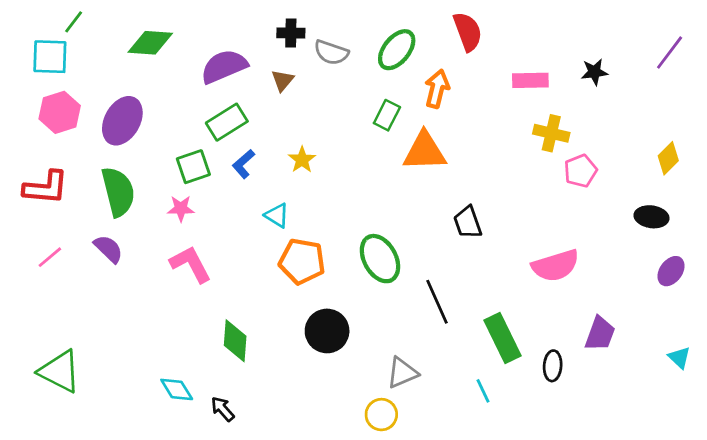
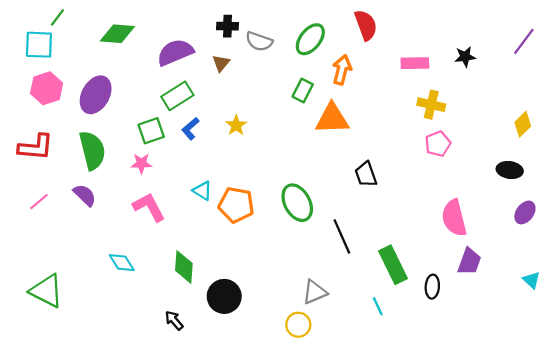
pink pentagon: (580, 171) -> (438, 144), moved
cyan triangle: (277, 215) -> (202, 191), moved
pink semicircle: (555, 266) -> (454, 218), moved, turned 93
black circle: (327, 331) -> (224, 296), moved
cyan diamond: (177, 389) -> (122, 263), moved

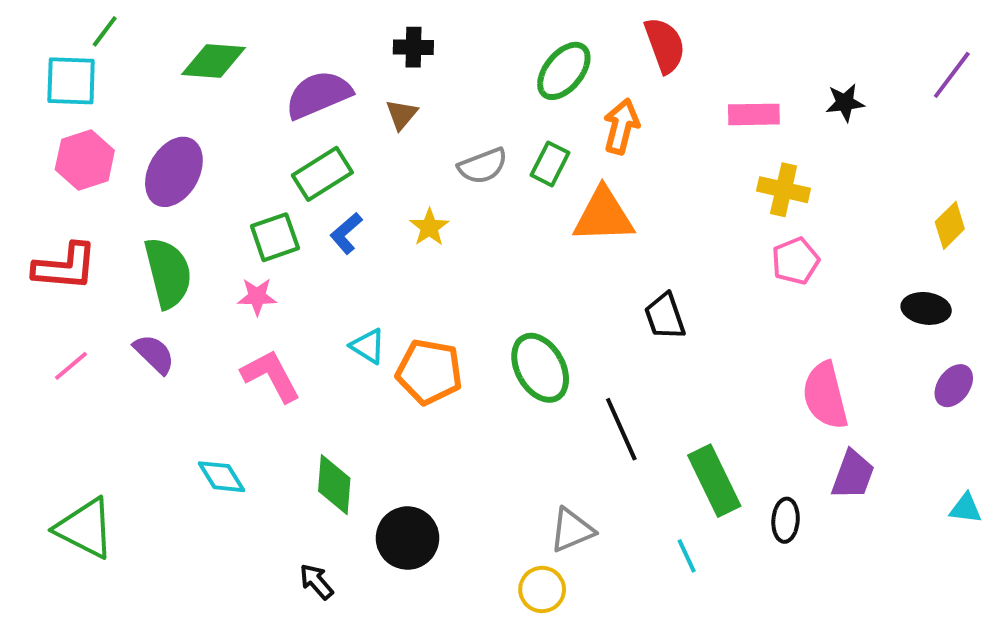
gray semicircle: (259, 41) -> (483, 166), moved, turned -40
cyan triangle: (531, 280) -> (966, 508), turned -36

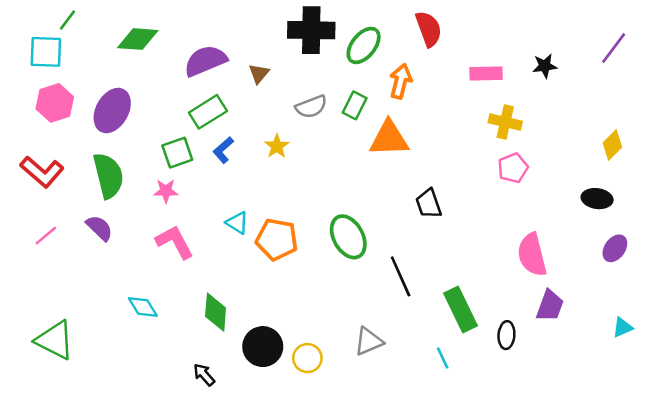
black cross: (413, 47) -> (311, 30), moved, size x1.8
red L-shape: (65, 267) -> (42, 172), turned 36
cyan triangle: (966, 508) -> (623, 327), turned -30
yellow circle: (542, 590) -> (307, 358), moved

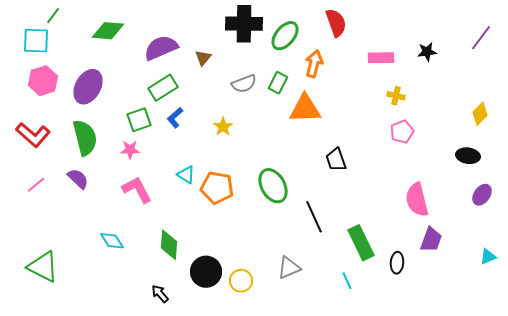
yellow cross: (505, 122) -> (396, 96), size x0.7
yellow star: (277, 146) -> (223, 127), moved

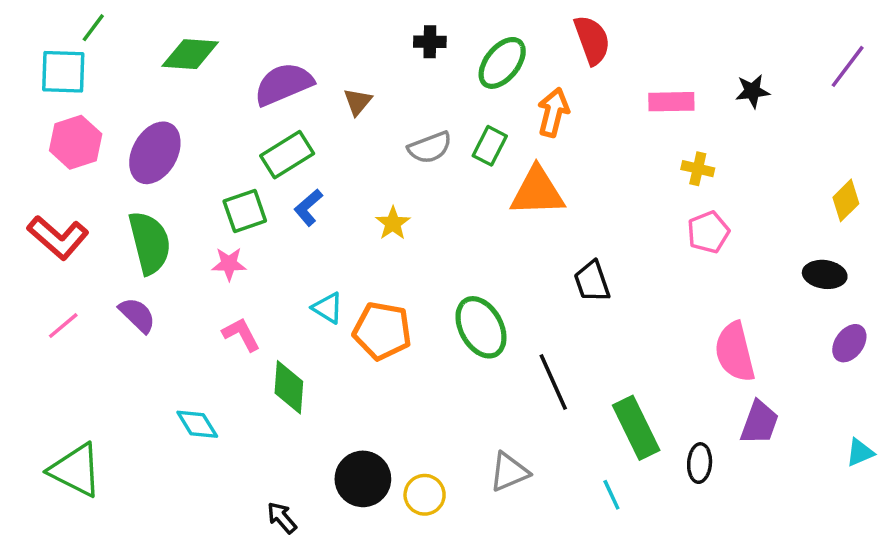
black cross: (244, 24) -> (430, 42), size x0.5
pink L-shape: (137, 190) -> (241, 334), size x0.7
green diamond: (169, 245) -> (289, 387), moved

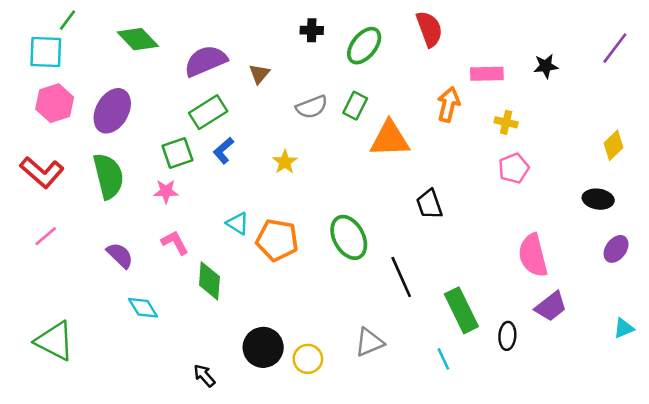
green diamond: (190, 54) -> (138, 39), turned 42
orange arrow: (553, 112) -> (449, 104), moved
purple semicircle: (137, 315) -> (120, 255), moved
purple trapezoid: (759, 423) -> (551, 306), turned 32

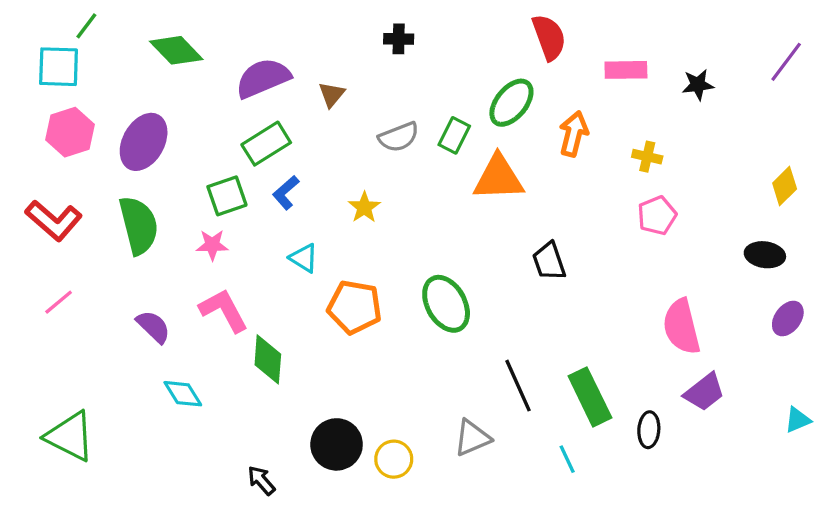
green ellipse: (364, 46) -> (511, 103), moved
pink rectangle: (487, 74) -> (626, 70), moved
cyan triangle: (238, 223) -> (304, 258), moved
pink L-shape: (175, 243) -> (224, 310), size x1.4
black line: (401, 277) -> (518, 386), moved

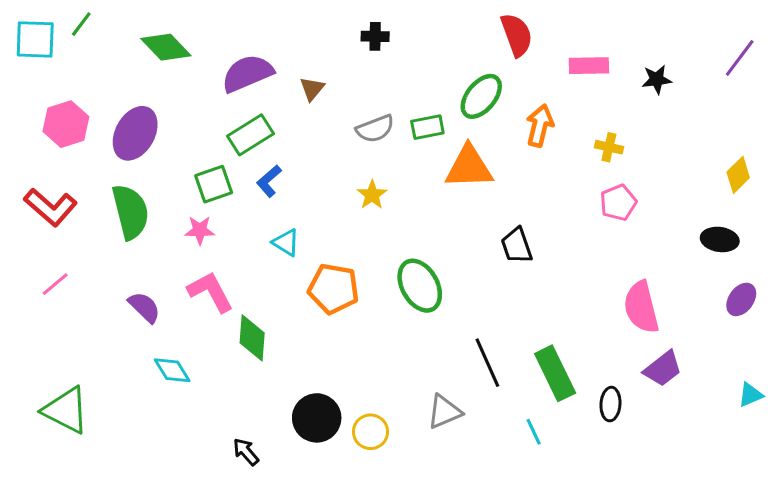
cyan square: (59, 67) -> (35, 39), moved
green rectangle: (454, 135) -> (427, 127), turned 52
yellow star: (364, 207) -> (372, 195), moved

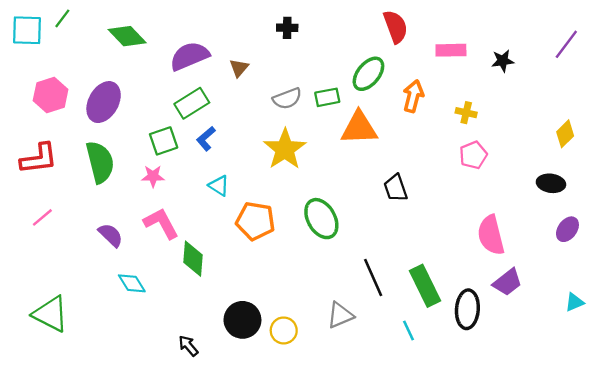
yellow star: (372, 195) -> (285, 149), size x1.8
red L-shape: (51, 207) -> (39, 159), turned -48
black ellipse: (610, 404) -> (467, 309), size x1.5

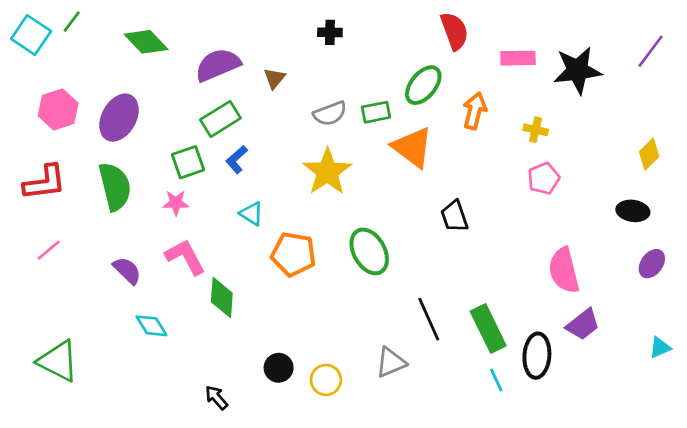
cyan square: (27, 30) -> (31, 35), turned 32
black star: (503, 61) -> (577, 70), size x1.8
orange triangle: (359, 128) -> (412, 147), turned 39
black circle: (242, 320) -> (279, 368), size x0.7
cyan line: (409, 330) -> (496, 380), moved

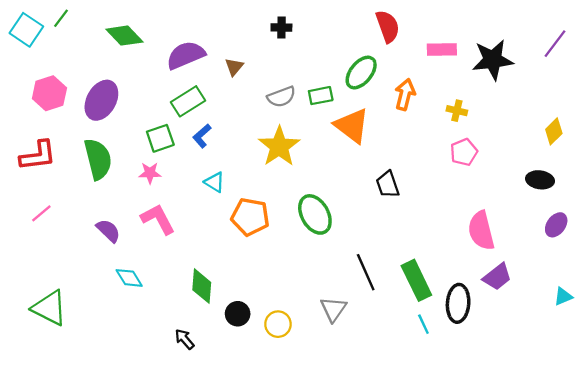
green diamond: (222, 297) -> (202, 286), moved
gray triangle: (391, 362) -> (333, 309), turned -32

